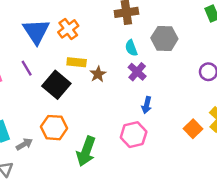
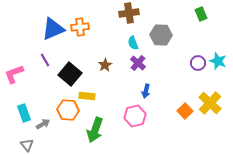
orange cross: (68, 29) -> (80, 27), turned 30
blue triangle: (36, 31) -> (53, 29), turned 40
yellow rectangle: (77, 62) -> (87, 96), moved

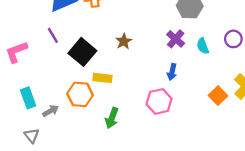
cyan semicircle: (133, 43) -> (203, 46), moved
purple cross: (138, 63) -> (176, 39), moved
green arrow: (95, 130) -> (112, 118), size x0.7

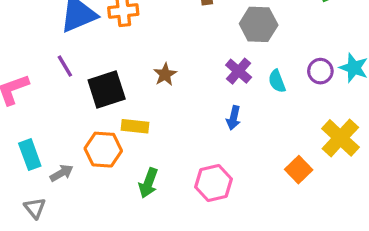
black square: (82, 52) -> (107, 89), turned 32
orange square: (218, 96) -> (299, 170), moved
pink hexagon: (159, 101) -> (213, 183), moved

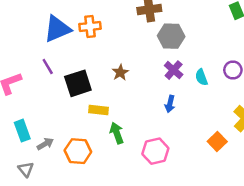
gray hexagon: (259, 24) -> (171, 36), moved
orange hexagon: (103, 150) -> (78, 151), moved
green arrow: (148, 183) -> (117, 133), moved, turned 140

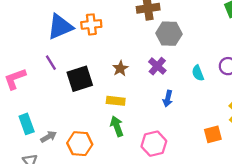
purple cross: (174, 70) -> (157, 66), moved
yellow rectangle: (99, 110) -> (116, 101), moved
orange square: (217, 141) -> (213, 134), turned 30

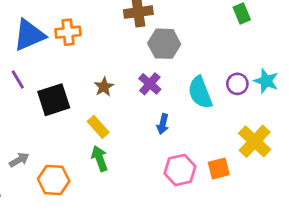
cyan semicircle: (198, 73) -> (200, 92), size x1.6
yellow rectangle: (116, 101) -> (98, 127), turned 42
gray arrow: (49, 137) -> (19, 160), moved
pink hexagon: (154, 144) -> (180, 170), moved

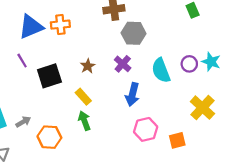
blue arrow: (163, 124) -> (132, 94), size x1.5
orange square: (219, 169) -> (177, 140), moved

